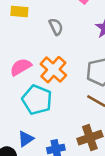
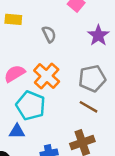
blue triangle: (26, 139) -> (17, 131), moved, turned 35

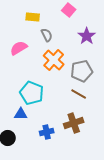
yellow rectangle: (13, 19) -> (33, 17), moved
pink semicircle: (15, 74) -> (19, 48), moved
orange cross: (47, 76) -> (54, 60), moved

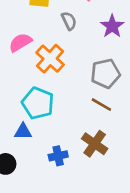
gray semicircle: (47, 35) -> (69, 21), moved
orange cross: (54, 60) -> (50, 59), moved
brown cross: (74, 123) -> (95, 144), turned -36

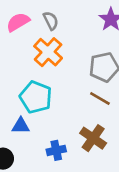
gray semicircle: (69, 21) -> (51, 21), moved
pink semicircle: (20, 42) -> (18, 22), moved

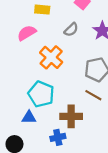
gray semicircle: (51, 21) -> (71, 30), moved, turned 72
brown cross: (93, 138) -> (71, 116), moved, turned -35

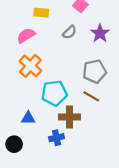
orange cross: (51, 57) -> (30, 66), moved
cyan pentagon: (41, 94) -> (54, 93), moved, turned -30

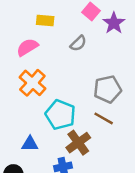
purple star: (100, 33) -> (114, 23), moved
cyan pentagon: (54, 93) -> (60, 115), turned 30
brown cross: (70, 117) -> (78, 143), turned -36

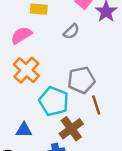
gray pentagon: (107, 89) -> (81, 80), moved
brown line: (104, 118) -> (96, 105), turned 42

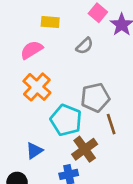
blue triangle: (24, 130) -> (34, 151), turned -35

